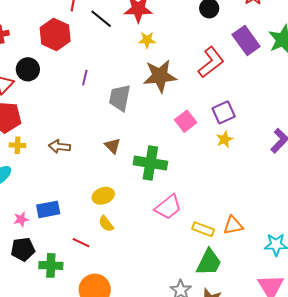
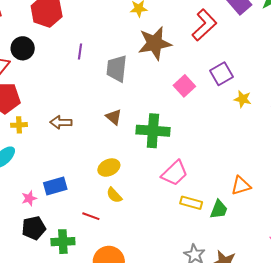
yellow star: (225, 139) -> (243, 99), moved, turned -30
yellow rectangle: (203, 229) -> (191, 203), moved
green trapezoid: (209, 262) -> (219, 209), moved, size x0.7

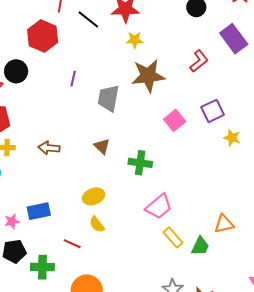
red L-shape: (204, 25) -> (199, 61), size x0.7
green cross: (153, 131) -> (140, 163), size x0.7
yellow rectangle: (191, 203) -> (173, 237), turned 30

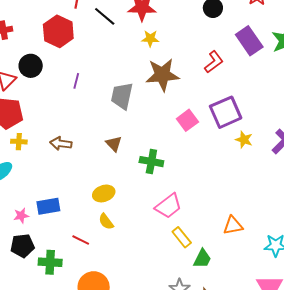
purple line: (73, 79) -> (76, 81), moved
purple square: (213, 111) -> (226, 112), size x1.4
green trapezoid: (200, 246) -> (202, 259), moved

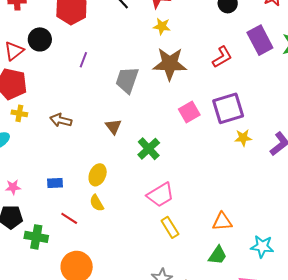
yellow star: (244, 140) -> (243, 138), turned -30
green cross: (151, 162) -> (149, 149), turned 30
yellow ellipse: (104, 193) -> (98, 175), turned -55
blue rectangle: (48, 206) -> (55, 183), moved, size x0.7
green trapezoid: (202, 259) -> (218, 255), moved

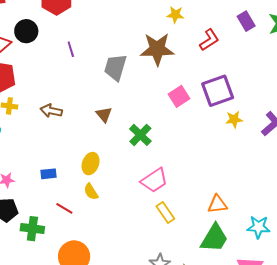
yellow star: (162, 26) -> (175, 15), moved
purple rectangle: (260, 40) -> (246, 21), size x0.7
purple line: (83, 60) -> (71, 49), turned -35
green trapezoid: (218, 255) -> (214, 238), size x1.5

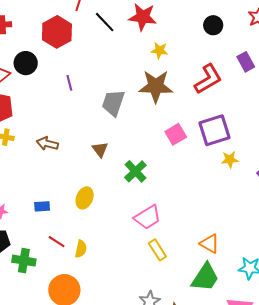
yellow star: (175, 15) -> (159, 50), moved
red L-shape: (209, 40) -> (208, 79), size x1.4
yellow semicircle: (91, 192) -> (81, 249), moved, turned -138
orange triangle: (217, 204) -> (210, 244), turned 35

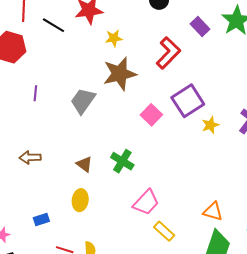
purple line: (69, 83) -> (35, 93), turned 35
gray trapezoid: (113, 103) -> (83, 101), turned 32
brown triangle: (100, 150) -> (84, 164), moved

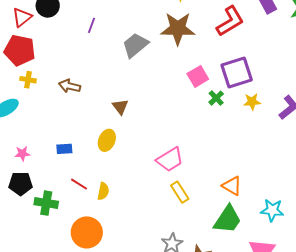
green cross: (122, 161) -> (216, 98), moved, size x0.7

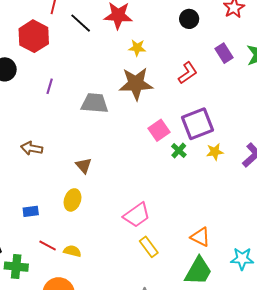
red L-shape: (230, 21) -> (188, 73), size x0.7
gray trapezoid: (135, 45) -> (95, 103), turned 48
yellow semicircle: (103, 191) -> (72, 251), turned -84

